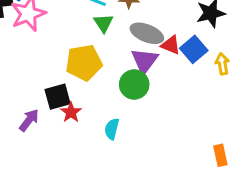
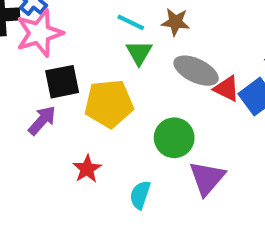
purple triangle: (144, 61) -> (207, 178), moved
black square: (58, 97) -> (62, 82), moved
purple arrow: (29, 120) -> (42, 120), moved

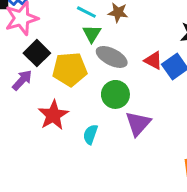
gray ellipse: (196, 71) -> (112, 57), moved
black square: (62, 82) -> (37, 53), turned -35
red star: (87, 169) -> (53, 115), size x1.5

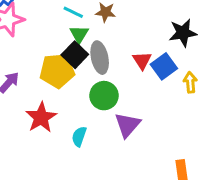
black square: (37, 53) -> (75, 55), moved
gray ellipse: (112, 57) -> (100, 58), turned 52
red triangle: (153, 60) -> (142, 60), turned 30

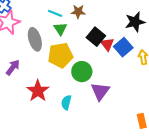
black square: (75, 55) -> (96, 37), moved
gray ellipse: (100, 58) -> (35, 39), moved
yellow pentagon: (57, 71) -> (60, 55), moved

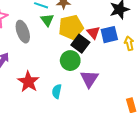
black square: (96, 37) -> (80, 44), moved
blue square: (123, 47) -> (109, 35), turned 30
yellow pentagon: (60, 55) -> (71, 27), moved

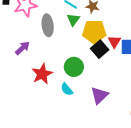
green circle: (70, 61) -> (74, 67), moved
purple triangle: (89, 79) -> (99, 95), moved
cyan semicircle: (57, 91) -> (67, 89), turned -64

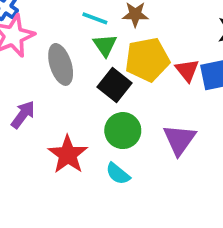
black square: (100, 49) -> (115, 85), moved
purple triangle: (99, 95) -> (179, 140), moved

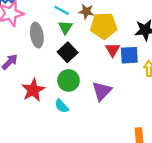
yellow pentagon: (147, 60) -> (104, 26), moved

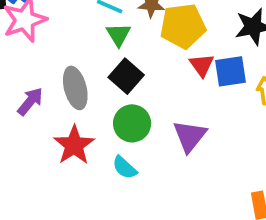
gray ellipse: (37, 35) -> (75, 88), moved

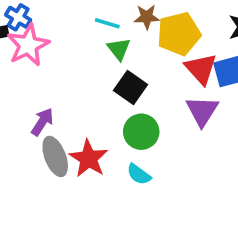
red triangle: (202, 65) -> (201, 69), size x1.4
gray ellipse: (75, 88) -> (55, 156), moved
purple triangle: (190, 136) -> (202, 111), moved

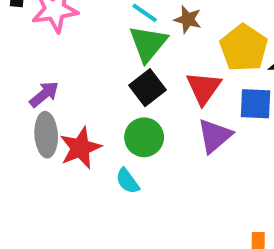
yellow pentagon: (179, 34) -> (244, 48), moved, turned 30
green triangle: (119, 49) -> (148, 44), size x1.5
red triangle: (201, 69) -> (204, 88), moved

